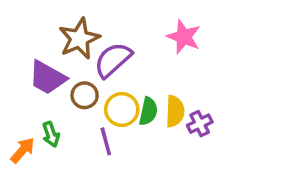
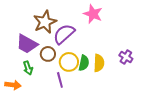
pink star: (184, 37) -> (93, 14), moved
purple cross: (200, 124) -> (126, 57), moved, turned -32
green arrow: (51, 134) -> (28, 68), moved
orange arrow: (23, 150) -> (13, 85), turned 56

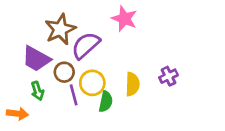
purple cross: (126, 57) -> (169, 76), turned 32
green semicircle: (84, 63) -> (106, 102), moved
purple line: (60, 80) -> (74, 95), moved

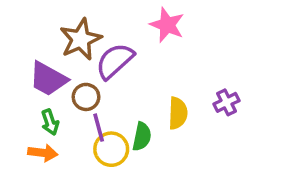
yellow circle: (92, 83) -> (111, 149), moved
orange arrow: (17, 114) -> (43, 153), moved

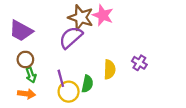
brown star: (81, 39) -> (81, 17), moved, turned -30
purple trapezoid: (48, 79) -> (21, 31), moved
brown circle: (86, 97) -> (25, 59), moved
purple cross: (226, 102) -> (139, 63), turned -32

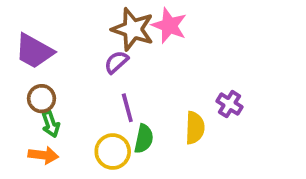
purple semicircle: (71, 37) -> (116, 62), size x0.6
yellow semicircle: (109, 69) -> (195, 128), moved
purple line: (61, 78) -> (127, 108), moved

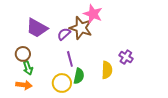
brown star: (133, 29) -> (81, 28), moved
purple trapezoid: (34, 51) -> (37, 28), moved

